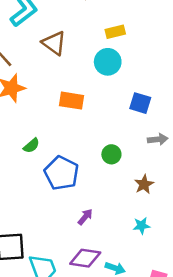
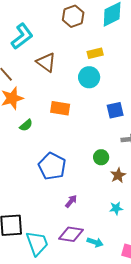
blue square: (140, 103) -> (115, 110), turned -30
green semicircle: (31, 146) -> (26, 125), moved
green circle: (111, 154) -> (101, 157), moved

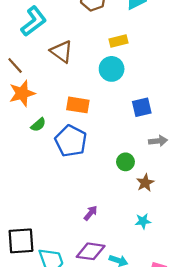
blue pentagon: (52, 166) -> (71, 141), moved

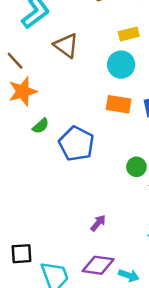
orange rectangle: (78, 105) -> (119, 104), moved
black square: (21, 241) -> (21, 254), size x0.7

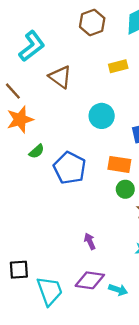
cyan circle: (121, 65) -> (102, 116), moved
orange rectangle: (119, 104) -> (119, 164), moved
purple arrow: (98, 223) -> (90, 241), turned -63

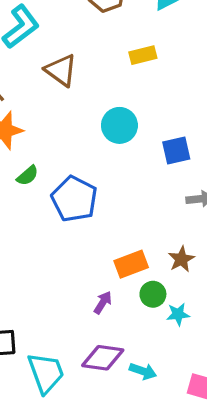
orange rectangle: (119, 164) -> (131, 264), moved, turned -30
green circle: (125, 189) -> (153, 294), moved
purple arrow: (90, 241) -> (103, 303), turned 56

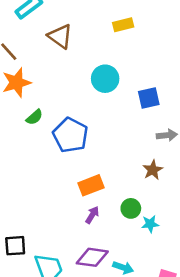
brown star: (181, 259) -> (153, 170), moved
orange rectangle: (131, 264) -> (91, 185), moved

